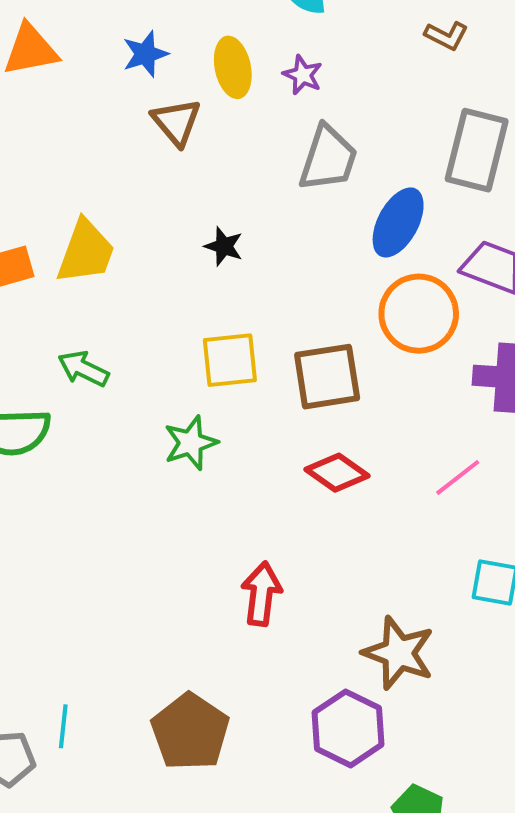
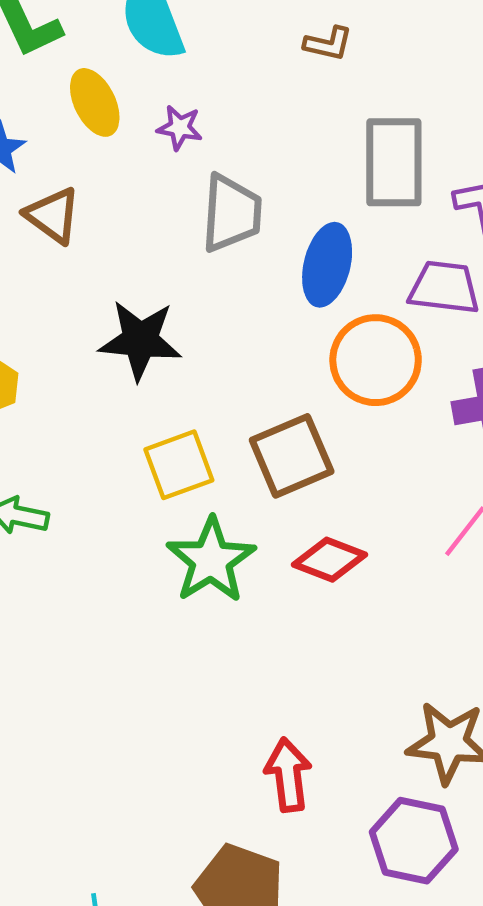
yellow ellipse: (233, 67) -> (95, 102), moved
black star: (224, 246) -> (140, 340), size x1.8
green star: (191, 443) -> (211, 560), moved, size x1.4
red arrow: (261, 594) -> (288, 775), moved

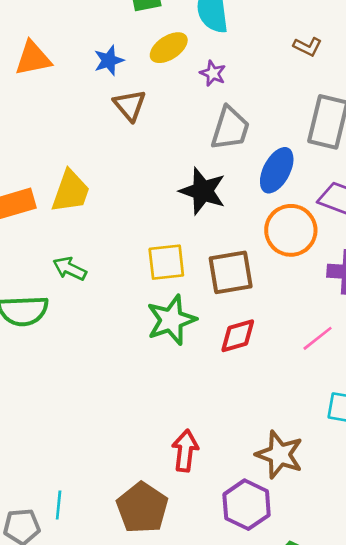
yellow ellipse: (95, 102) -> (169, 48), turned 69
black star: (140, 340) -> (203, 191), moved
red diamond: (330, 560) -> (238, 336), turned -51

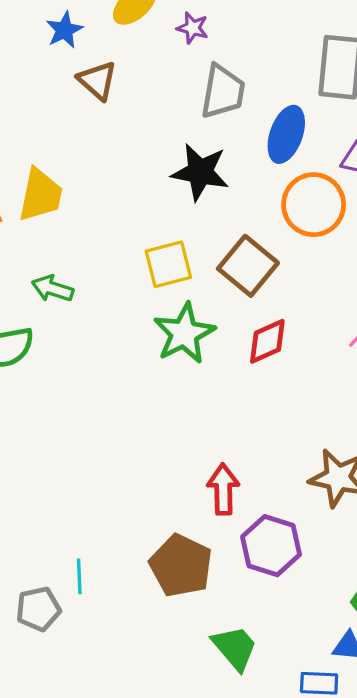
brown square: (231, 272) -> (248, 266), turned -33
purple hexagon: (247, 505) -> (271, 546), moved

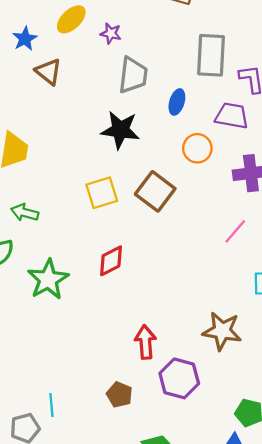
blue ellipse: (286, 134) -> (177, 102), size x0.7
orange circle: (314, 205) -> (197, 148), size x0.7
green star: (184, 333) -> (48, 279), moved
red diamond: (267, 341) -> (111, 261), moved
brown pentagon: (181, 566) -> (119, 395), size x0.6

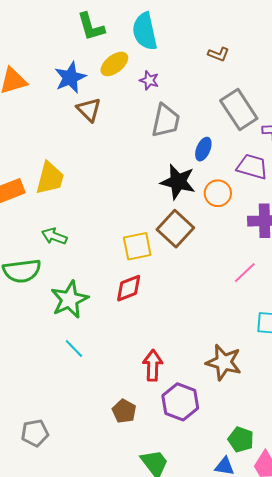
blue star: (25, 39) -> (70, 77), size x1.4
gray rectangle: (211, 55) -> (239, 109), turned -42
black star: (120, 130) -> (178, 182), moved
yellow square: (102, 193) -> (137, 246), moved
cyan line: (51, 405) -> (74, 348), moved, turned -45

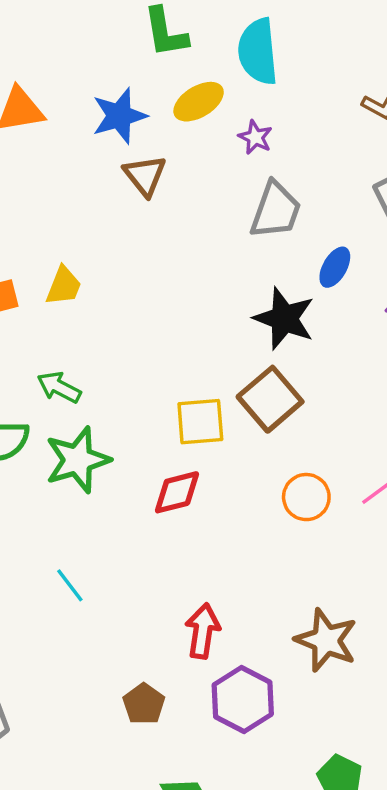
yellow trapezoid: (50, 178) -> (64, 286), size x0.7
orange circle: (218, 193) -> (306, 497), moved
green star: (70, 299) -> (78, 460), moved

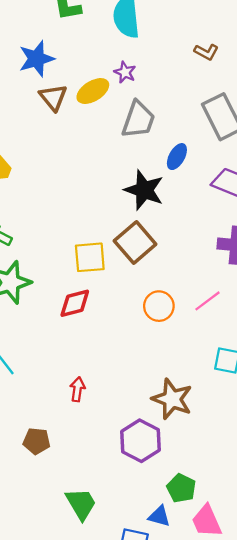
yellow ellipse: (199, 102) -> (93, 91), moved
red arrow: (203, 631) -> (77, 389), moved, size x0.7
purple hexagon: (243, 699) -> (141, 441), moved
brown pentagon: (144, 704) -> (37, 441), moved, turned -30

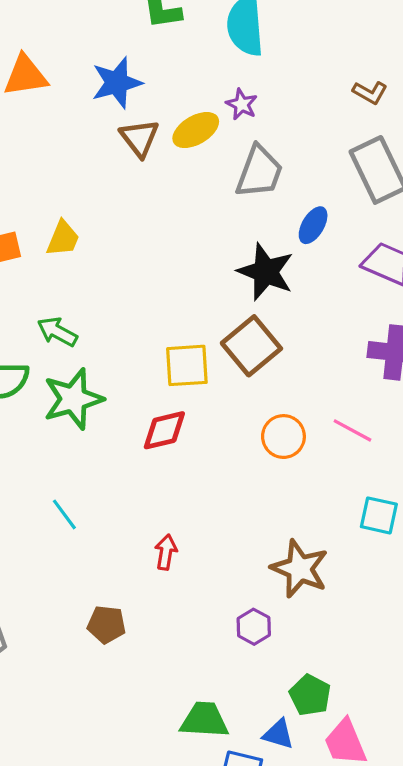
brown L-shape: (206, 52) -> (370, 92), moved
pink line: (208, 301) -> (352, 430), turned 64
purple hexagon: (141, 441) -> (254, 627), size x0.6
green trapezoid: (81, 504) -> (204, 720), moved, turned -57

